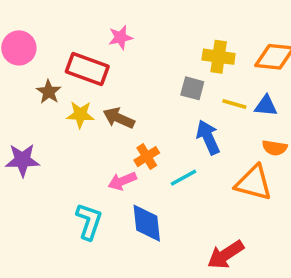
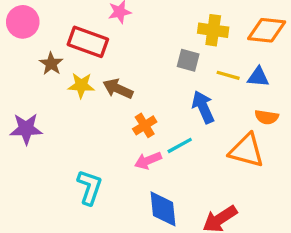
pink arrow: (122, 181) -> (148, 161), moved
blue diamond: (147, 223) -> (163, 209), moved

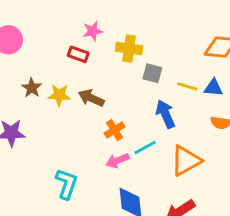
yellow cross: (213, 30) -> (129, 49), moved
red rectangle: (88, 42) -> (78, 54), moved, size x0.6
brown star: (51, 64) -> (32, 88), moved
orange triangle: (247, 150) -> (186, 161), moved, turned -44

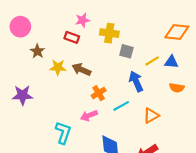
yellow line: (187, 86) -> (152, 61), turned -48
brown star: (32, 88) -> (37, 51), moved
pink arrow: (117, 161) -> (89, 116), moved
orange triangle: (186, 161) -> (151, 116), size x0.7

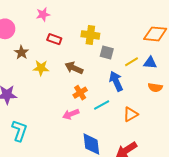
pink star: (82, 20) -> (43, 14), moved
brown arrow: (81, 70) -> (74, 68), moved
cyan L-shape: (63, 133) -> (19, 131), moved

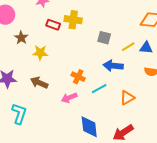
yellow cross: (90, 35) -> (73, 20), moved
brown arrow: (74, 68) -> (39, 83), moved
blue arrow: (116, 81) -> (113, 66), turned -60
orange cross: (80, 93) -> (78, 77), turned -32

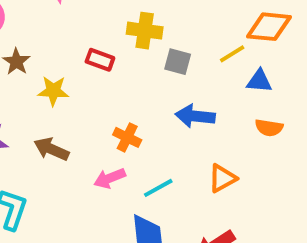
yellow cross: (73, 20) -> (145, 31), moved
red rectangle: (53, 25) -> (100, 60), moved
yellow line: (128, 47) -> (232, 54), moved
cyan line: (99, 89) -> (158, 188), moved

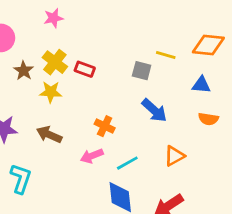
yellow cross: (145, 31) -> (55, 62), moved, turned 30
yellow line: (232, 54) -> (166, 55), moved, turned 48
blue arrow: (195, 116) -> (154, 110), turned -144

